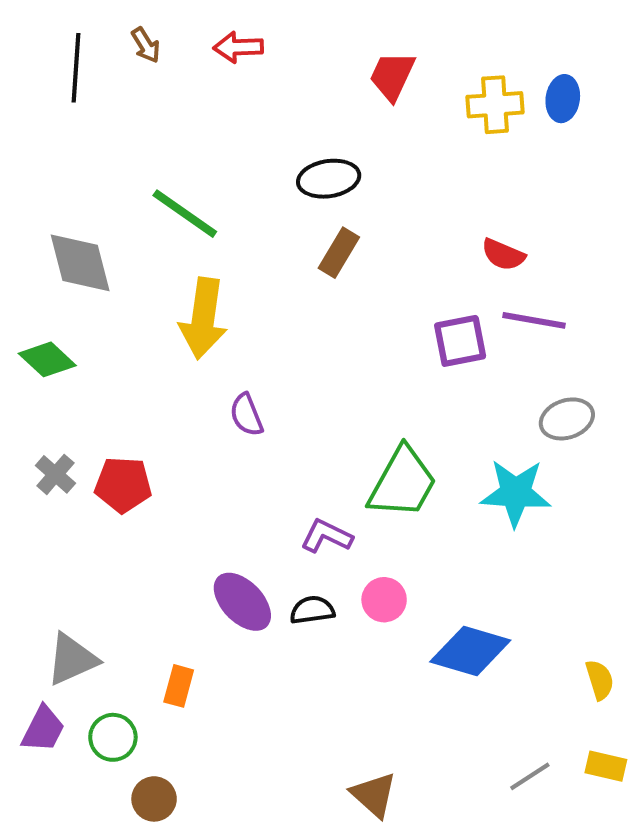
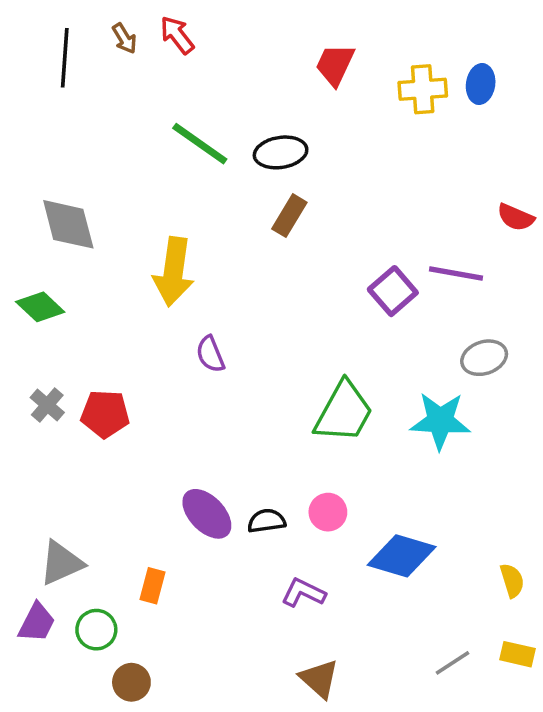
red arrow: (238, 47) -> (177, 35), moved, turned 54
green line: (185, 214) -> (200, 144), moved
red semicircle: (503, 255) -> (516, 217), moved
purple square: (460, 341) -> (393, 291), turned -30
purple L-shape: (327, 536) -> (303, 593), moved

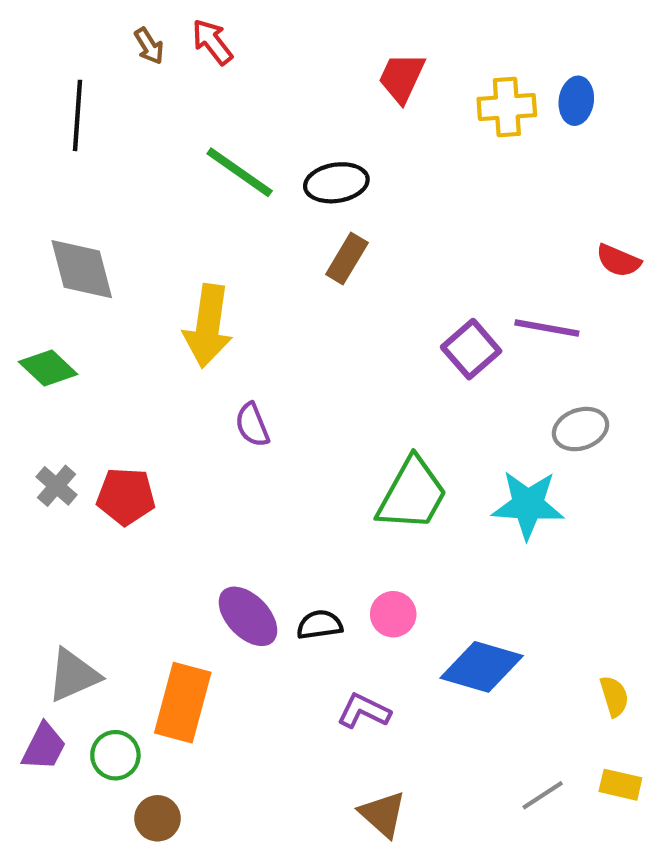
black line: (65, 58) -> (78, 115), moved
orange rectangle: (152, 586) -> (183, 703), size x1.8

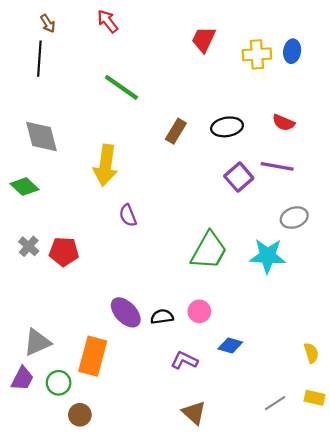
brown arrow: (149, 46) -> (48, 23), moved
black ellipse: (336, 183) -> (227, 127), moved
red semicircle: (618, 261) -> (284, 123), moved
blue diamond: (482, 667) -> (230, 345), moved, size x0.6

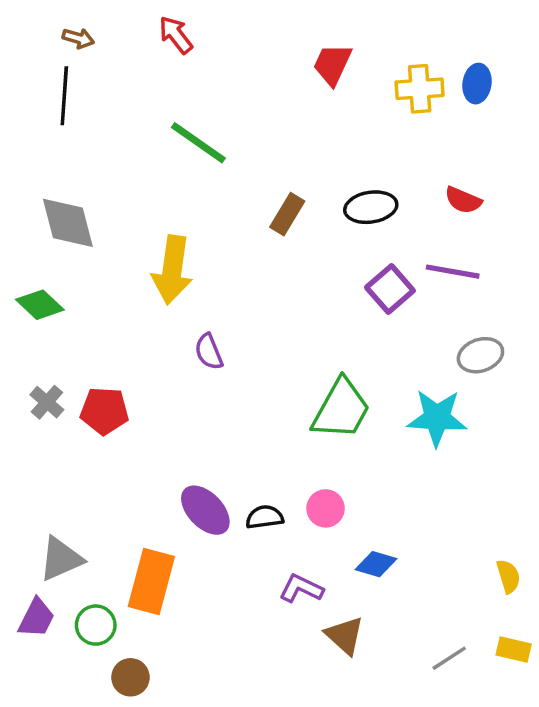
brown arrow: (48, 23) -> (78, 38), turned -42
brown triangle: (194, 413) -> (345, 636), moved

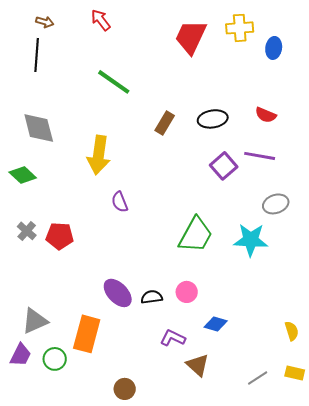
red trapezoid: (332, 64) -> (191, 37), size x1.4
yellow cross: (420, 89) -> (240, 28), moved
brown circle: (130, 677) -> (125, 389), moved

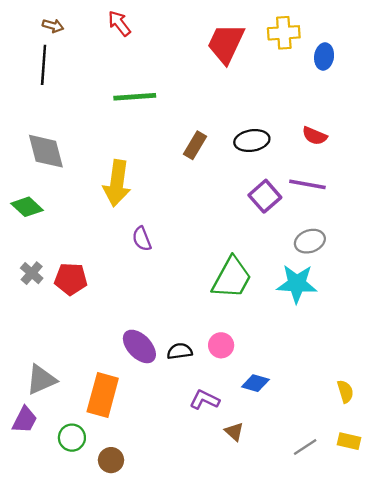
green line: (114, 82) -> (135, 97), turned -39
gray ellipse: (276, 204) -> (310, 241), moved
green circle: (55, 359) -> (72, 438), moved
brown triangle: (198, 365) -> (234, 432), size x0.7
brown circle: (125, 389) -> (111, 460), moved

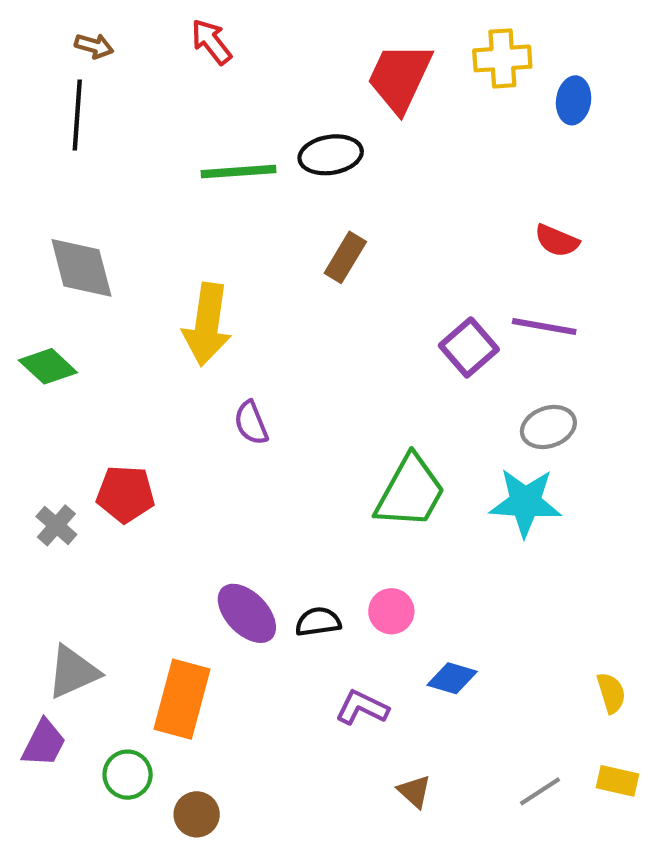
black ellipse: (252, 141) -> (331, 155), moved
gray cross: (32, 273) -> (56, 525), moved
brown triangle: (234, 432) -> (414, 791), moved

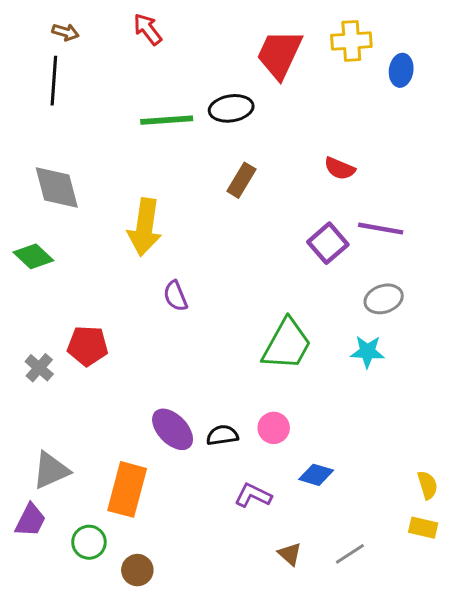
red semicircle: (557, 241) -> (340, 168), moved
cyan star: (525, 502) -> (367, 352), size x0.7
yellow rectangle: (618, 781) -> (423, 528), moved
gray line: (540, 791) -> (350, 554), moved

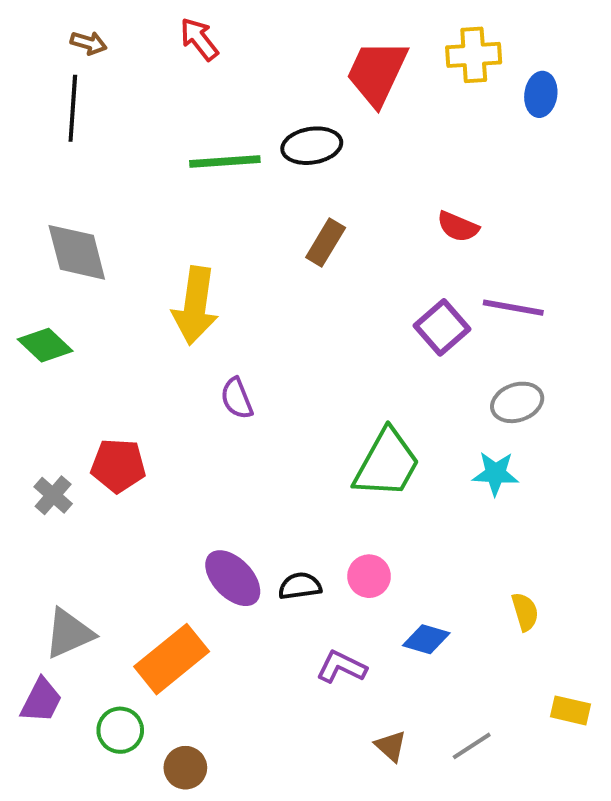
yellow semicircle: (428, 485) -> (525, 612), moved
orange rectangle: (127, 489) -> (172, 659), turned 36

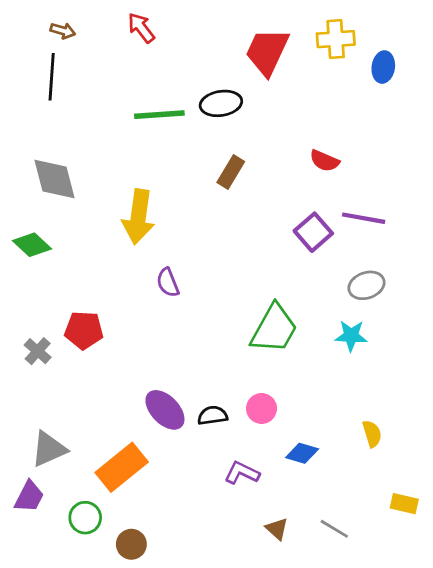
gray line: (472, 746) -> (334, 529), turned 64

